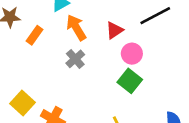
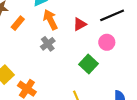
pink circle: (132, 54) -> (107, 42), moved

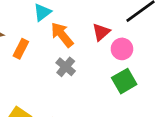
pink circle: (107, 42) -> (122, 49), moved
green square: (88, 64) -> (124, 81), turned 30

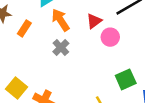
green square: (124, 81) -> (126, 79), moved

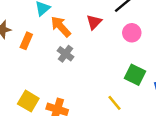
pink circle: (110, 37) -> (132, 33), moved
green square: (126, 79) -> (135, 75), turned -30

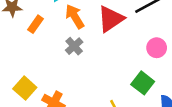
red triangle: (94, 22) -> (111, 19), size x1.6
pink circle: (132, 33) -> (157, 48), moved

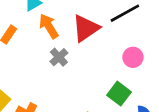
gray cross: (74, 46) -> (59, 57), moved

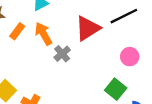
orange arrow: (49, 26) -> (44, 34), moved

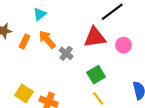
red triangle: (88, 28) -> (95, 37), moved, turned 35
green square: (116, 89) -> (96, 75), moved, turned 30

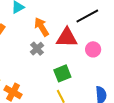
orange arrow: (47, 39) -> (41, 27), moved

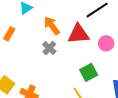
green square: (62, 73) -> (89, 72), moved

